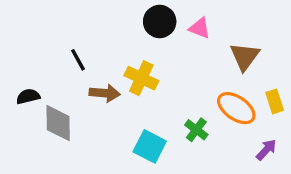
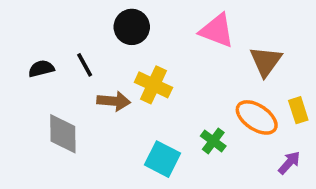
black circle: (160, 21) -> (132, 27), moved
pink triangle: (200, 28) -> (217, 31), size x1.5
black semicircle: (28, 96) -> (41, 69), moved

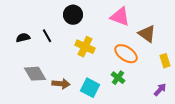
brown triangle: (266, 61) -> (147, 34), turned -30
brown arrow: (114, 101) -> (61, 84), moved
orange ellipse: (257, 117) -> (126, 54), moved
gray diamond: (63, 134) -> (35, 74), turned -30

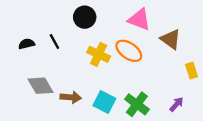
orange ellipse: (126, 54) -> (129, 51), moved
green cross: (118, 78) -> (137, 104), moved, size x1.5
purple arrow: (160, 90) -> (176, 104), moved

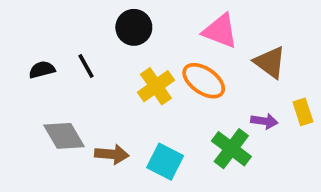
yellow cross: (99, 54) -> (156, 86), turned 30
green cross: (137, 104) -> (231, 149), moved
purple arrow: (176, 104) -> (264, 121), moved, turned 56

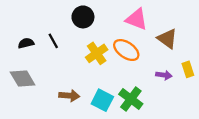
gray diamond: (64, 136) -> (23, 78), moved
green cross: (231, 149) -> (131, 99), moved

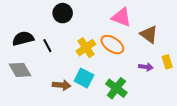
black circle: (83, 17) -> (63, 13), moved
black line: (53, 41) -> (47, 46), moved
black semicircle: (26, 43) -> (23, 38), size x1.5
cyan square: (102, 100) -> (84, 78), moved

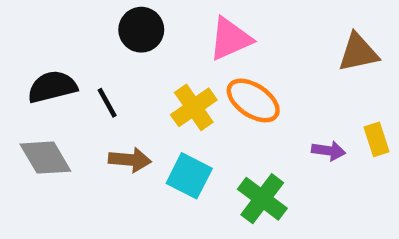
pink triangle: (121, 17) -> (230, 39), moved, turned -45
brown triangle: (149, 34) -> (358, 53), moved, turned -48
brown arrow: (62, 85) -> (130, 160), moved

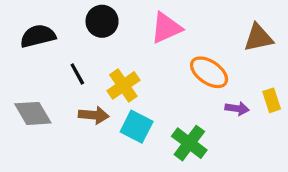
black semicircle: (52, 87) -> (38, 36), moved
orange ellipse: (253, 100) -> (209, 72), moved
yellow cross: (194, 107) -> (123, 85), moved

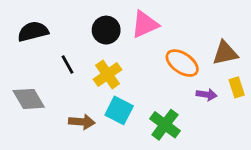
black circle: (102, 21) -> (106, 30), moved
brown triangle: (258, 38) -> (225, 53), moved
brown arrow: (94, 115) -> (82, 122), moved

